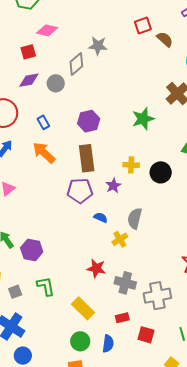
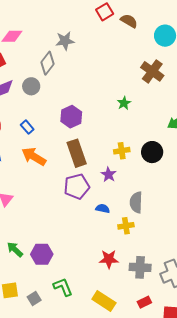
green star: (143, 119) -> (124, 103), size x0.6
yellow cross: (120, 239) -> (126, 226), turned 35

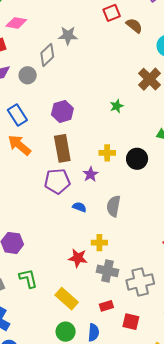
blue rectangle: (27, 127) -> (17, 115), size x1.5
yellow cross: (126, 226) -> (99, 243), moved

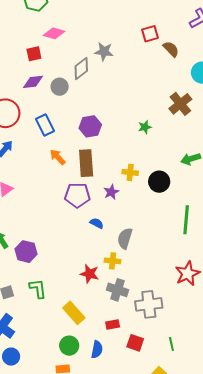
orange arrow: (19, 145) -> (58, 157), moved, size x0.7
gray semicircle: (114, 206) -> (125, 238), moved

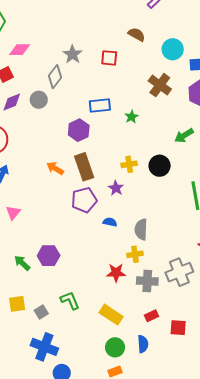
red square: (150, 34) -> (109, 58), moved, turned 36
gray star: (104, 52) -> (73, 54), turned -30
blue rectangle: (45, 125) -> (100, 105), moved, turned -55
purple hexagon: (26, 252) -> (49, 256), moved
gray cross: (149, 304) -> (179, 272), moved

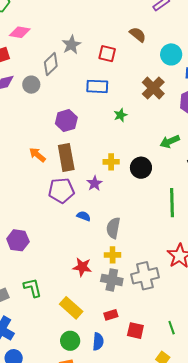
blue rectangle: (100, 105) -> (97, 86), moved
yellow cross: (135, 254) -> (113, 255), moved

